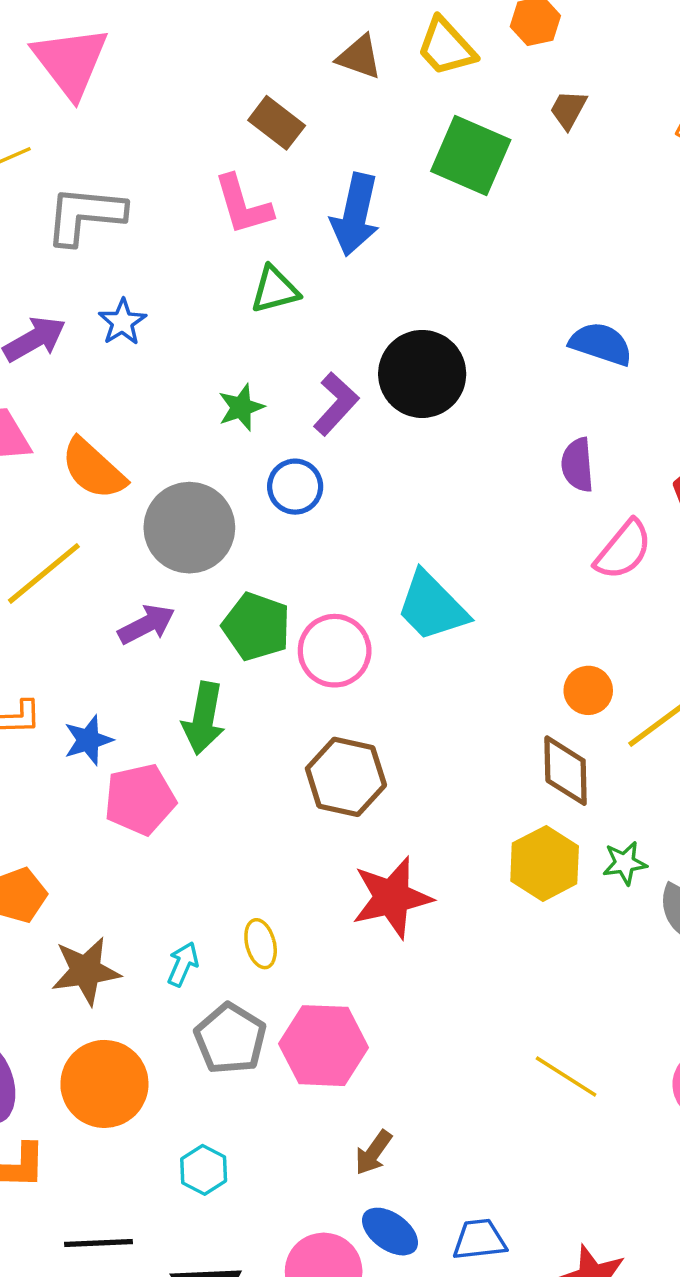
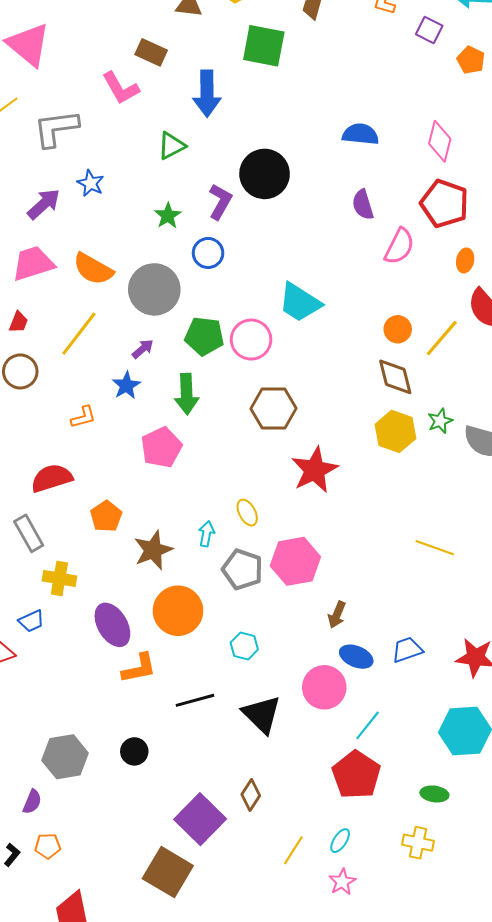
pink L-shape: (243, 205) -> (121, 88), moved
purple arrow: (146, 624) -> (143, 349), size x0.7
blue star: (88, 740) -> (126, 385), moved

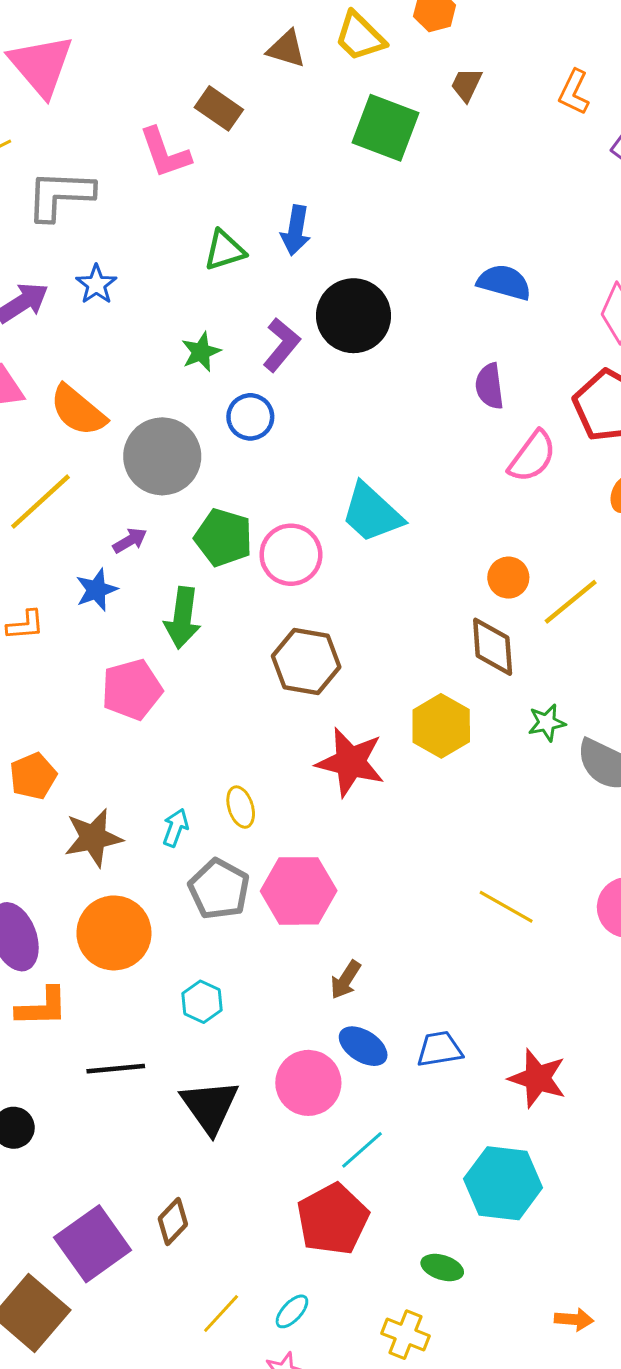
blue arrow: (207, 94) -> (296, 230), moved, size x0.7
yellow hexagon: (395, 431) -> (441, 726), moved
red star: (315, 470) -> (350, 762), turned 30

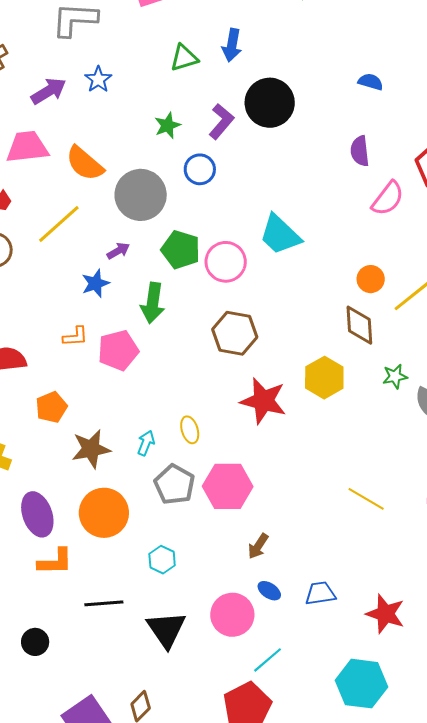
blue semicircle: (504, 282) -> (371, 82), size x0.7
orange L-shape: (25, 625) -> (75, 337), moved
blue ellipse: (363, 1046) -> (269, 591), size x0.7

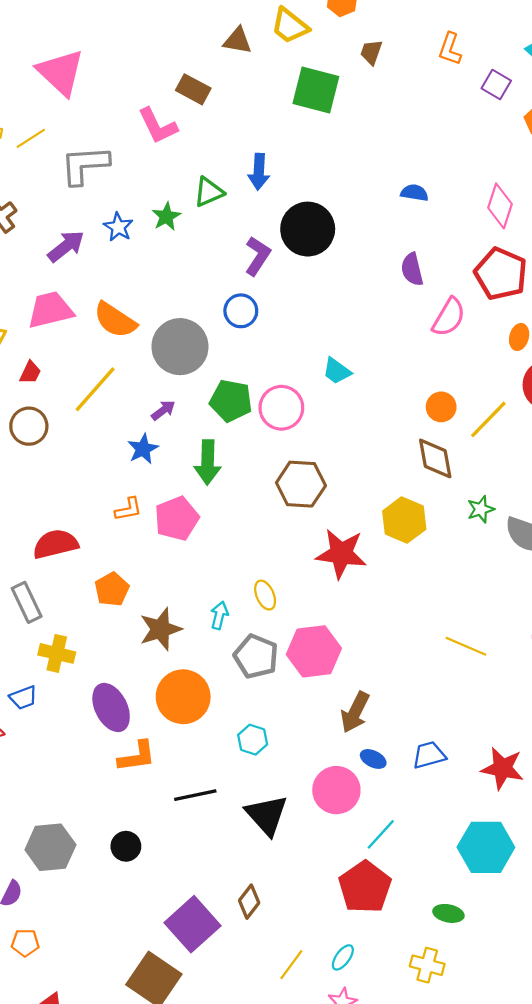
green star: (167, 125) -> (166, 217), moved
cyan trapezoid: (280, 235) -> (337, 371), size x0.6
brown arrow: (258, 546) -> (355, 712), size x1.4

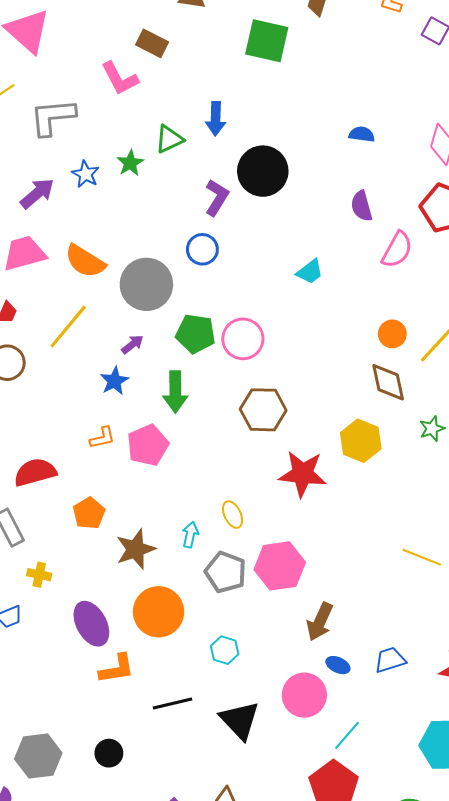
cyan trapezoid: (337, 371) -> (310, 272), moved, turned -72
yellow cross: (57, 653) -> (39, 575), size x0.7

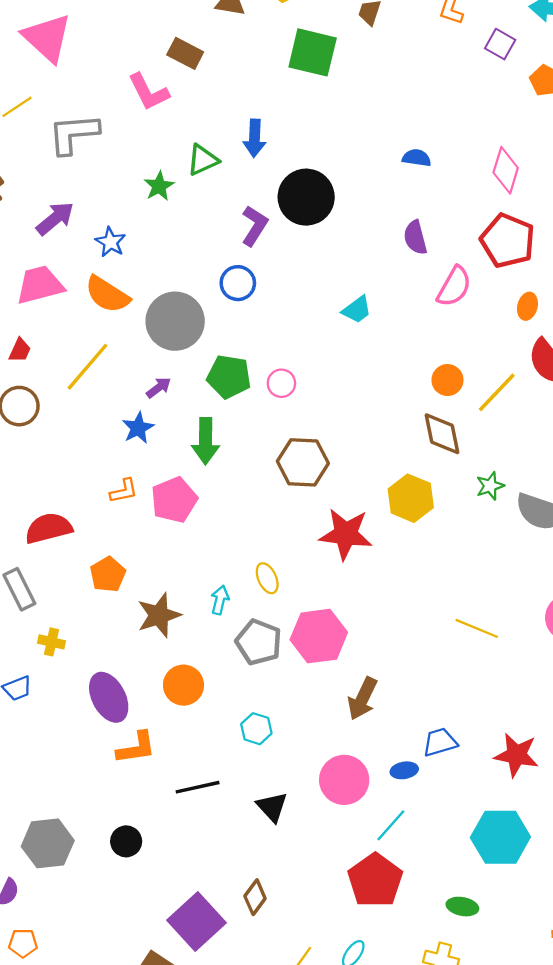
blue star: (86, 174) -> (110, 242), moved
pink circle: (243, 339) -> (281, 383), size x0.6
orange circle: (159, 612) -> (183, 685), size x0.7
blue ellipse: (338, 665) -> (404, 770), moved, turned -35
black triangle: (240, 720) -> (272, 807), size x0.7

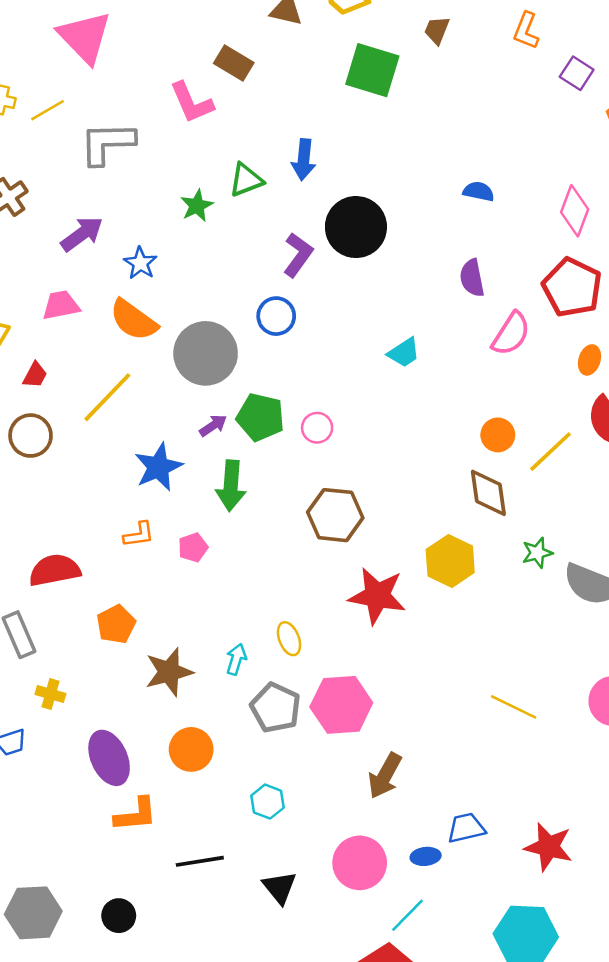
pink trapezoid: (40, 285) -> (61, 305), size x0.7
purple arrow: (159, 388) -> (213, 426), moved
blue star: (138, 428) -> (158, 467), size x1.4
pink pentagon: (174, 500) -> (193, 548), size x0.6

